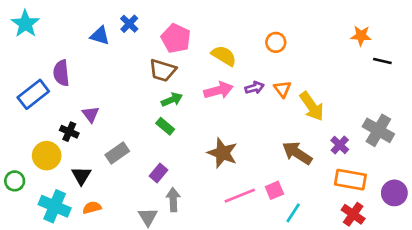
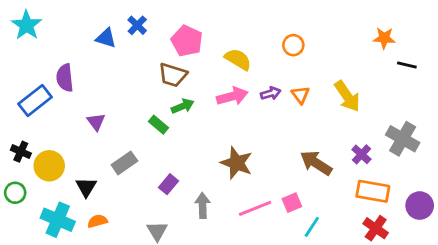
yellow arrow: (312, 106) -> (347, 96), moved
green rectangle: (165, 126) -> (159, 125), moved
black cross: (69, 132) -> (21, 152), moved
gray arrow: (173, 200) -> (203, 206), moved

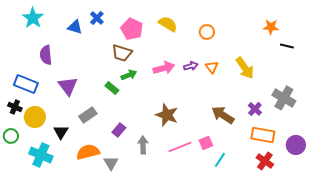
cyan star: (27, 25) -> (33, 18), moved
yellow semicircle: (238, 59) -> (168, 24), moved
blue rectangle: (35, 100) -> (26, 84), moved, turned 60
purple triangle: (96, 122) -> (68, 86), size x1.5
orange semicircle: (97, 221) -> (88, 152), moved, size x1.6

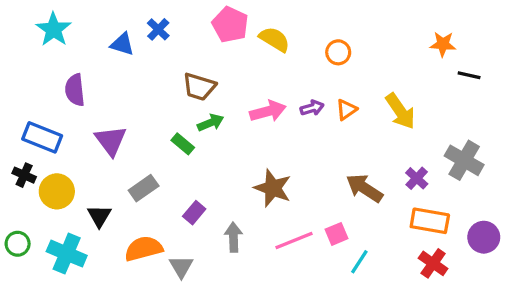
pink pentagon: (132, 29) -> (230, 25), moved
orange triangle: (212, 67) -> (346, 110), turned 32
green circle: (11, 136) -> (18, 244), moved

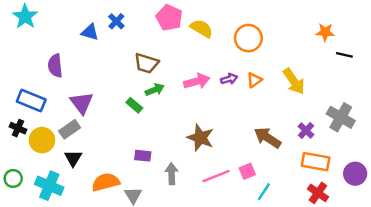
cyan star: (54, 29) -> (25, 16), moved
orange circle: (338, 52) -> (248, 38), size x1.5
gray rectangle: (144, 188) -> (70, 129), moved
purple rectangle: (194, 213) -> (143, 156), turned 56

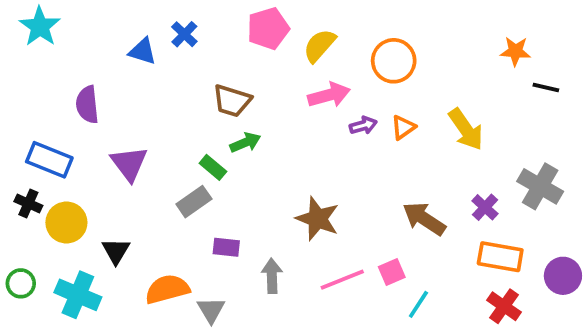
pink pentagon: (169, 18) -> (268, 28), turned 30
yellow semicircle: (202, 28) -> (319, 46), turned -80
pink arrow: (197, 81) -> (329, 95), moved
gray rectangle: (70, 129) -> (194, 202), moved

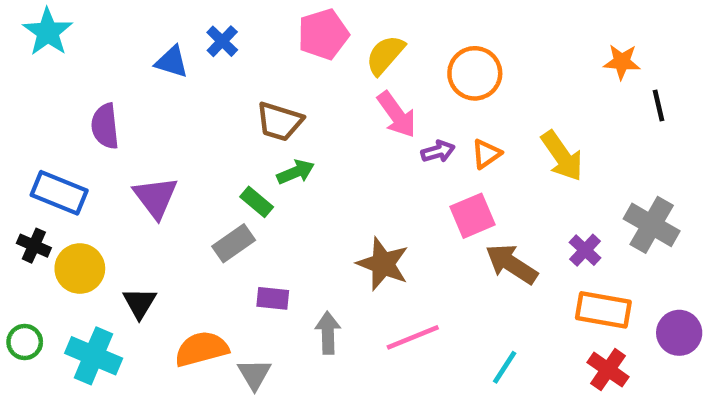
black line: (546, 87) -> (658, 105), turned 64
pink arrow: (329, 95) -> (397, 115), turned 69
pink square: (392, 272) -> (472, 216), moved, size x1.4

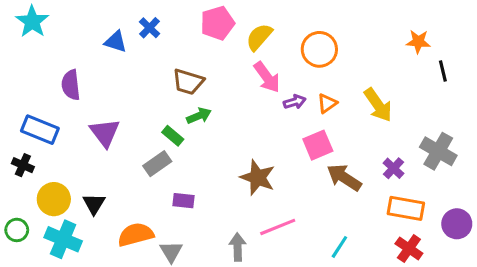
yellow circle: (80, 269) -> (54, 199), moved
gray arrow: (328, 333) -> (238, 247), moved

